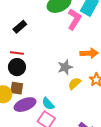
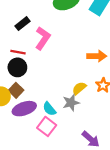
pink L-shape: (74, 19) -> (43, 38), moved
gray star: (65, 67) -> (71, 103), moved
brown square: (17, 88) -> (16, 90), turned 32

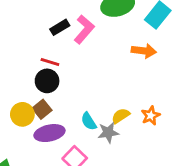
pink L-shape: (43, 38) -> (84, 29), moved
orange arrow: (97, 56) -> (144, 51), moved
cyan semicircle: (49, 109) -> (89, 121), moved

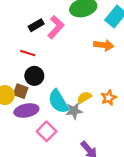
black circle: (47, 81) -> (34, 76), moved
brown square: (42, 109) -> (21, 91), turned -32
cyan semicircle: (89, 121) -> (58, 102), size x1.6

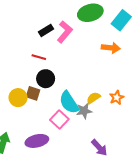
purple ellipse: (26, 110) -> (37, 141), moved
pink square: (47, 131) -> (59, 120), moved

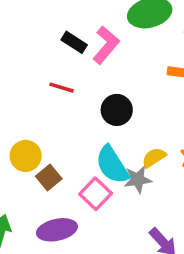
black rectangle: (46, 30) -> (74, 42), turned 64
black circle: (46, 79) -> (117, 110), moved
brown square: (33, 93) -> (49, 177), moved, turned 32

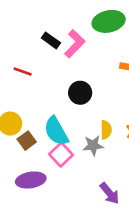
red line: (62, 88) -> (23, 72), moved
yellow semicircle: (154, 158) -> (106, 130), turned 120
cyan semicircle: (112, 165) -> (56, 131), moved

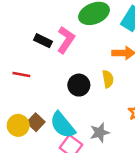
yellow semicircle: (106, 130) -> (108, 79), moved
brown square: (27, 141) -> (36, 122), moved

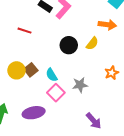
yellow semicircle: (108, 79) -> (92, 43), turned 40
cyan semicircle: (63, 125) -> (52, 75), size x0.6

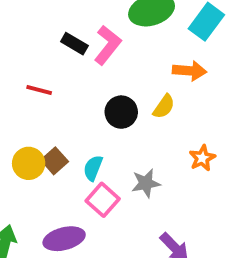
cyan semicircle: (52, 75) -> (93, 168), turned 56

